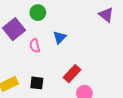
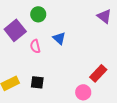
blue triangle: (60, 37) -> (59, 38), turned -32
red rectangle: (72, 74) -> (98, 73), moved

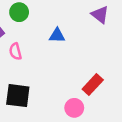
blue triangle: (59, 38) -> (57, 35), moved, turned -40
black square: (37, 82) -> (18, 96), size x1.5

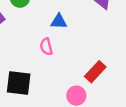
pink semicircle: (15, 51) -> (46, 47), moved

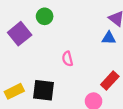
blue triangle: (59, 22) -> (109, 38), moved

